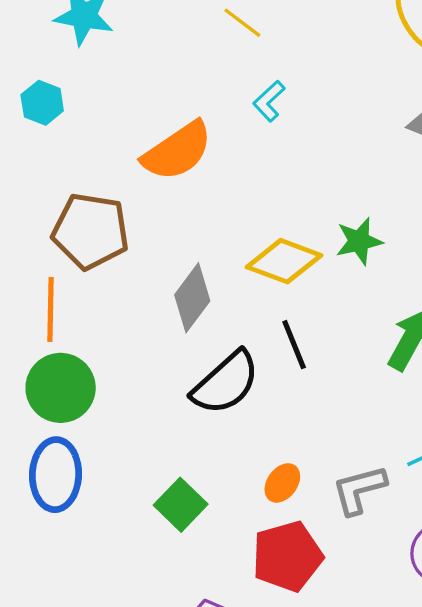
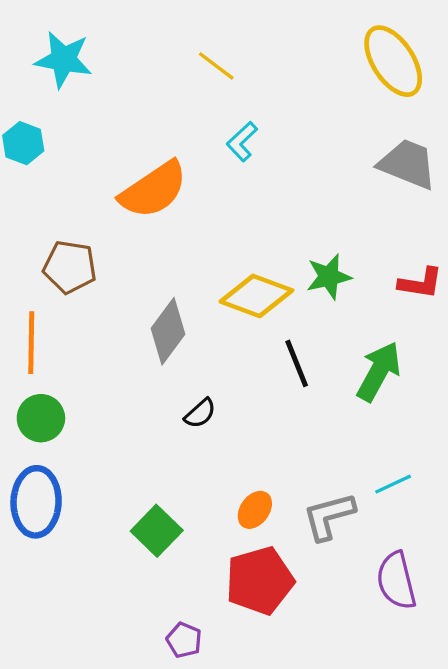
brown pentagon: (91, 231) -> (70, 267), size x0.7
black line: (294, 345) -> (297, 363), moved
black semicircle: (226, 383) -> (200, 413), size x0.5
green circle: (61, 388) -> (41, 418), size x0.7

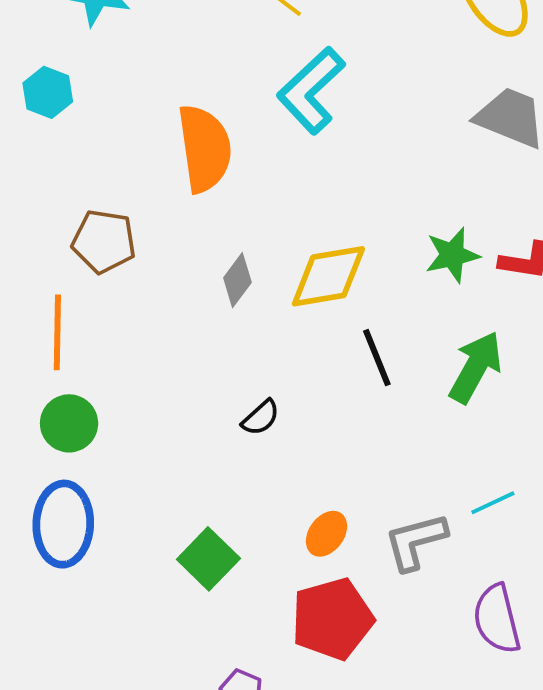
cyan L-shape: (242, 142) -> (311, 90), size x1.8
orange semicircle: (154, 190) -> (205, 148), turned -64
green star: (329, 277) -> (452, 255), moved
yellow diamond: (256, 296) -> (328, 276), turned -30
gray diamond: (168, 331) -> (237, 280), moved, size x0.7

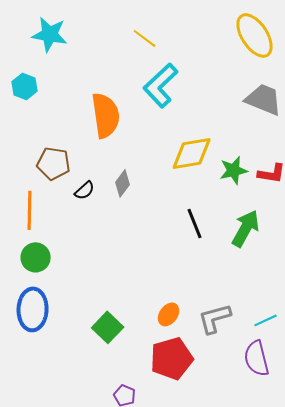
yellow diamond: (328, 276) -> (192, 153), moved
black semicircle: (261, 418) -> (85, 190), moved
cyan line: (493, 503) -> (266, 320), moved

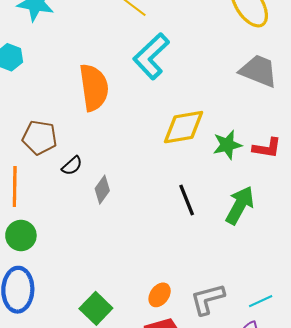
gray diamond: (123, 183) -> (102, 190), moved

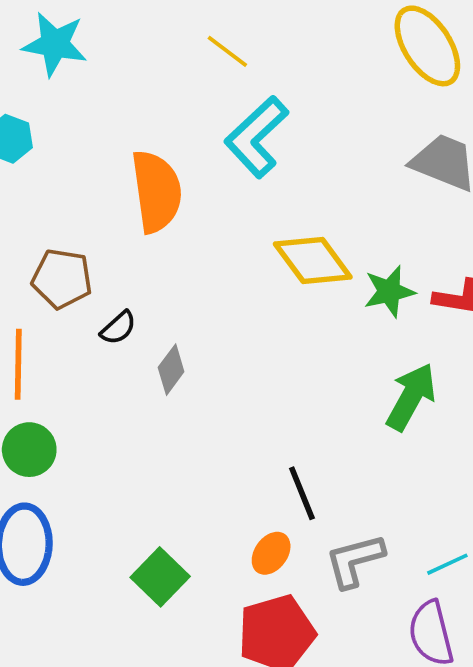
yellow diamond: (184, 127) -> (313, 261), turned 63
black line: (187, 200) -> (302, 493), moved

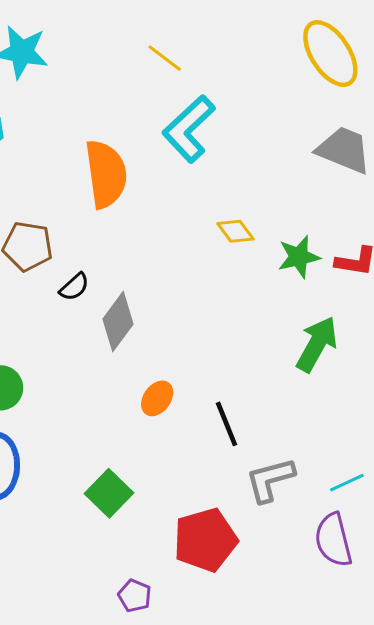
yellow diamond: (313, 261) -> (235, 231), size x0.6
gray diamond: (171, 370) -> (118, 322), size x1.4
orange ellipse: (271, 553) -> (157, 398), moved

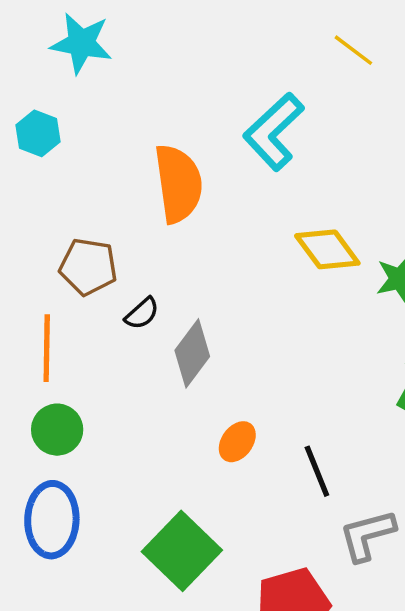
yellow line: (165, 58) -> (353, 50), moved
yellow diamond: (235, 231) -> (327, 249), size x1.5
green square: (109, 493) -> (182, 551), size x1.4

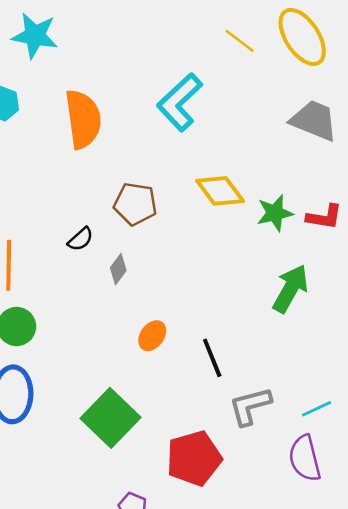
orange semicircle: (178, 184) -> (83, 119), moved
brown pentagon: (88, 267) -> (135, 204), moved
gray diamond: (192, 353) -> (118, 269), size x0.6

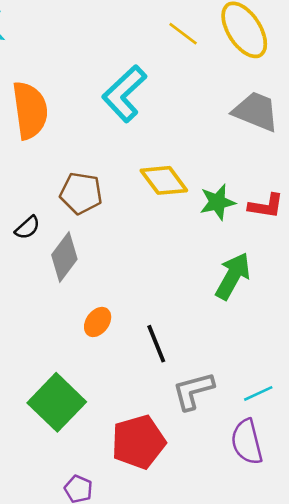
gray diamond: (118, 269) -> (64, 257), size x1.6

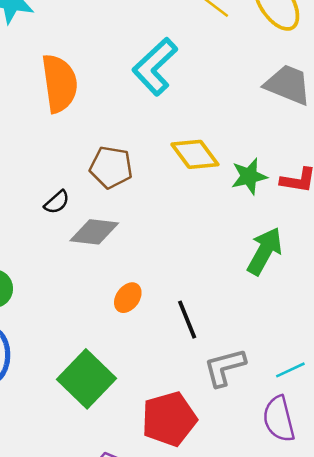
gray diamond: (64, 257) -> (94, 232), turned 60

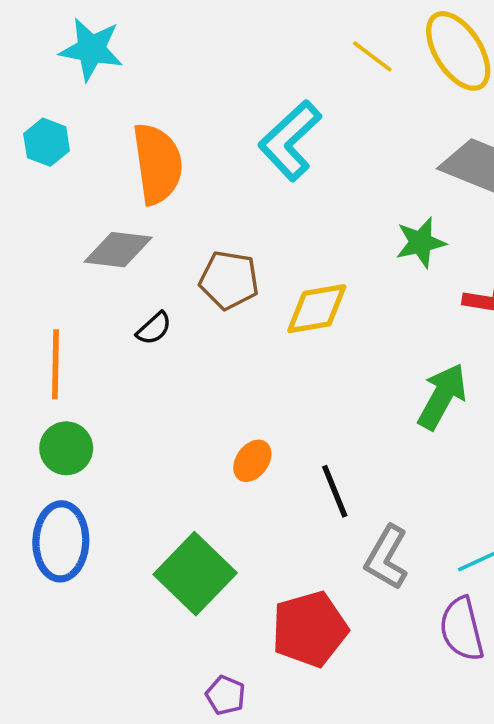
yellow diamond: (195, 154) -> (317, 309), moved, turned -63
green star: (249, 176) -> (421, 242), moved
gray diamond: (94, 232) -> (118, 250), moved
gray L-shape: (225, 367) -> (387, 557), turned -45

